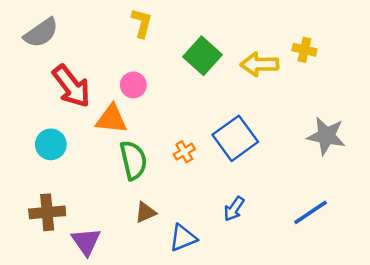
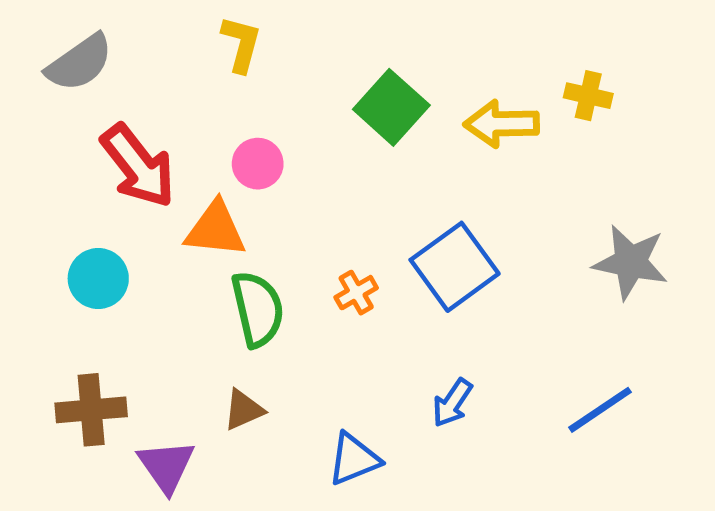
yellow L-shape: (142, 23) -> (241, 44), moved
brown triangle: (145, 212) -> (244, 410), moved

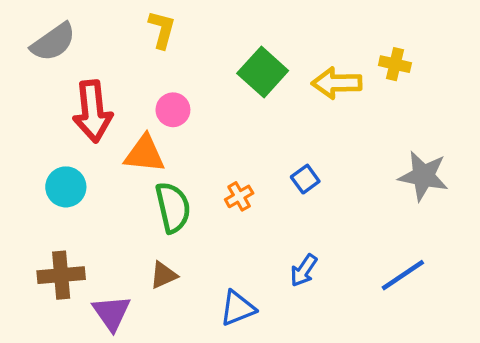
red arrow: (138, 166) -> (93, 111), turned 32
blue square: (455, 267) -> (305, 179), size x0.5

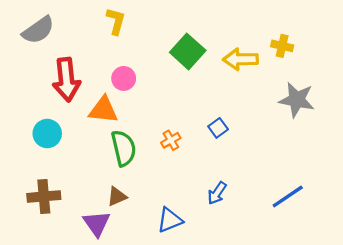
gray star: (423, 176) -> (297, 100), moved
purple triangle: (112, 313) -> (97, 223), moved

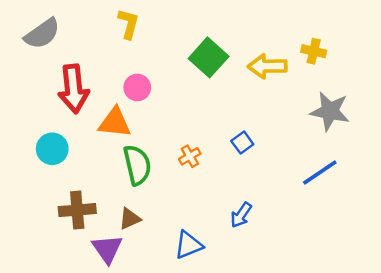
brown cross: (44, 196) -> (77, 210), moved
blue line: (288, 196) -> (320, 173), moved

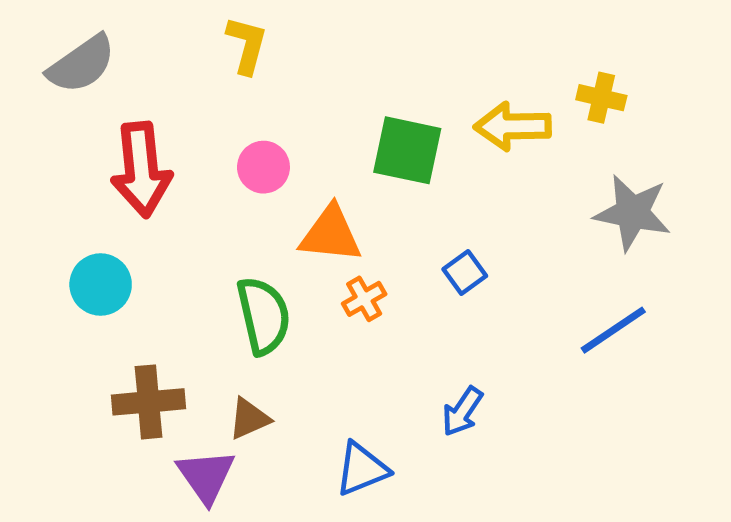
green square: (209, 57) -> (407, 150), moved, turned -30
orange triangle: (115, 123) -> (331, 234), moved

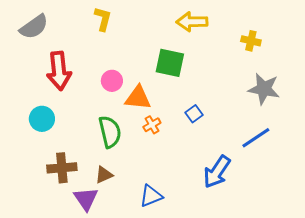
yellow arrow: (513, 126) -> (192, 22), moved
pink circle: (263, 167) -> (112, 81), moved
blue arrow: (462, 411) -> (217, 172), moved, size x1.6

